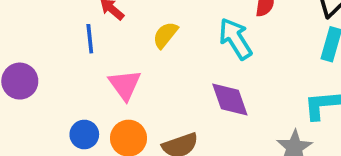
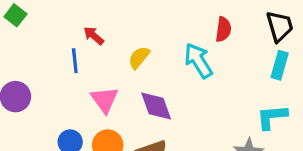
purple diamond: (230, 99) -> (156, 106), moved

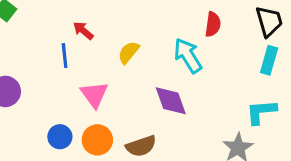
purple diamond: (156, 106) -> (171, 101), moved

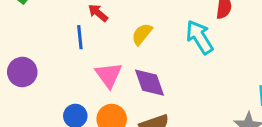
purple diamond: (171, 101) -> (150, 83), moved

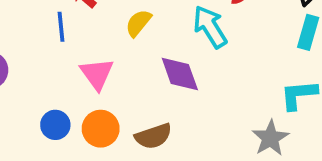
purple diamond: (150, 83) -> (180, 74), moved

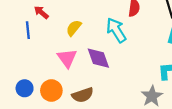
pink triangle: (97, 74) -> (67, 58), moved

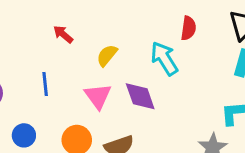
blue line: (28, 30) -> (45, 84), moved
blue circle: (25, 88) -> (24, 135), moved

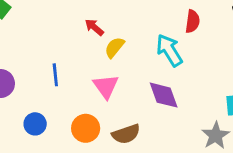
red arrow: (63, 34) -> (94, 27), moved
purple diamond: (140, 96) -> (164, 95), moved

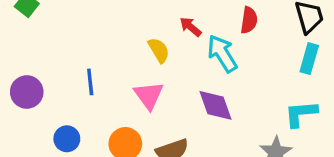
red arrow: (94, 27) -> (190, 27), moved
yellow semicircle: (114, 47) -> (159, 50), turned 110

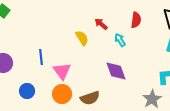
cyan arrow: (222, 54) -> (120, 40), size x0.6
pink triangle: (149, 95) -> (62, 71), moved

